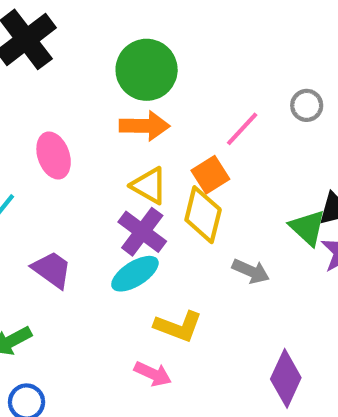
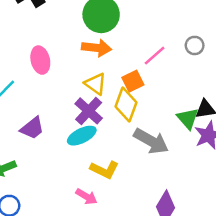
purple trapezoid: (52, 270) -> (32, 128), turned 100
gray arrow: (251, 271) -> (151, 141), size x1.6

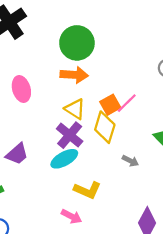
pink line: (155, 56) -> (127, 103), moved
gray arrow: (151, 141) -> (130, 161), size x0.5

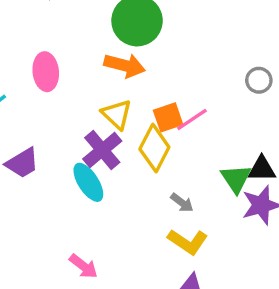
cyan ellipse: (64, 159) -> (88, 182), turned 76
yellow L-shape: (87, 190) -> (188, 242), moved

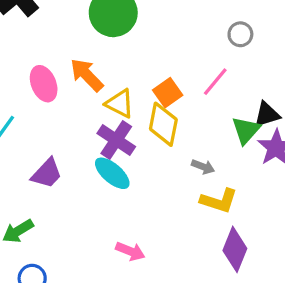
orange arrow: (125, 65) -> (87, 75), moved, turned -132
pink line: (192, 120) -> (215, 82), moved
green triangle: (236, 179) -> (246, 130), turned 32

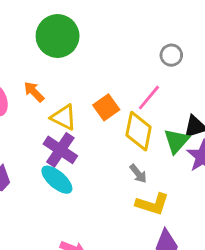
orange arrow: (87, 75) -> (34, 92), size x0.7
yellow diamond: (163, 124) -> (139, 131), moved
gray arrow: (203, 167) -> (138, 174), turned 30

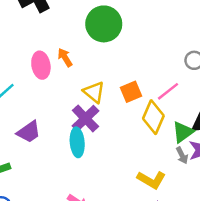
orange arrow: (34, 92) -> (65, 57), moved
gray arrow: (138, 174) -> (182, 155), moved
cyan ellipse: (57, 180) -> (77, 142), turned 32

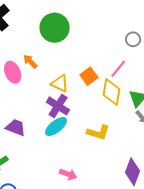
purple trapezoid: (29, 132) -> (16, 127), turned -110
cyan ellipse: (77, 142) -> (56, 127), turned 70
yellow L-shape: (151, 180) -> (98, 132), moved

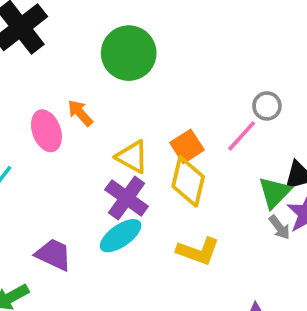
gray circle: (133, 39) -> (267, 106), moved
yellow diamond: (112, 92) -> (188, 181), moved
purple trapezoid: (16, 127) -> (54, 255), moved

